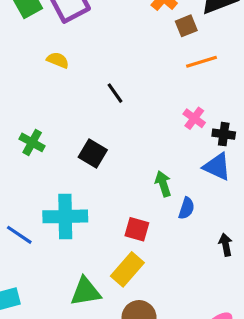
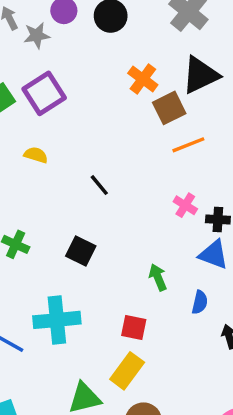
brown square: (186, 26) -> (169, 108), size x1.4
blue semicircle: (187, 208) -> (200, 302), moved

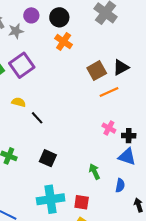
black triangle: (200, 75) -> (121, 67), moved, size x0.7
orange cross: (143, 79) -> (64, 42), moved
black line: (99, 185) -> (37, 118), moved
cyan cross: (57, 320) -> (51, 199), moved

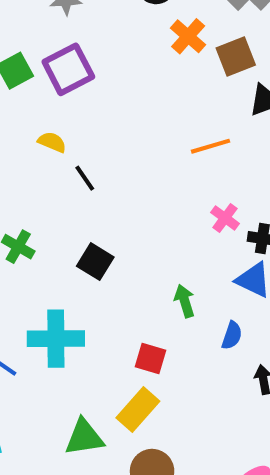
orange cross: (64, 42) -> (188, 36), moved
brown square: (97, 71) -> (236, 57), moved
orange line: (109, 92) -> (211, 146), moved
cyan cross: (51, 199) -> (56, 339), moved

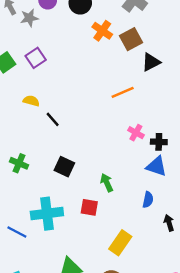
purple square: (68, 69) -> (36, 58), size x0.7
green arrow: (185, 301) -> (107, 183), moved
red square: (150, 359) -> (89, 207), moved
yellow rectangle: (138, 409) -> (120, 243), moved

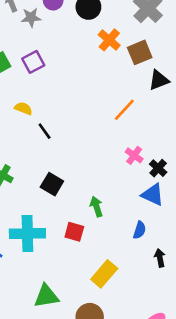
orange line: (123, 92) -> (124, 110), turned -30
black cross: (159, 142) -> (158, 168), turned 35

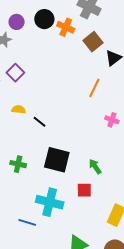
orange cross: (109, 40) -> (66, 27), moved
black square: (52, 184) -> (57, 160), size x1.5
cyan cross: (27, 234) -> (50, 202), turned 32

